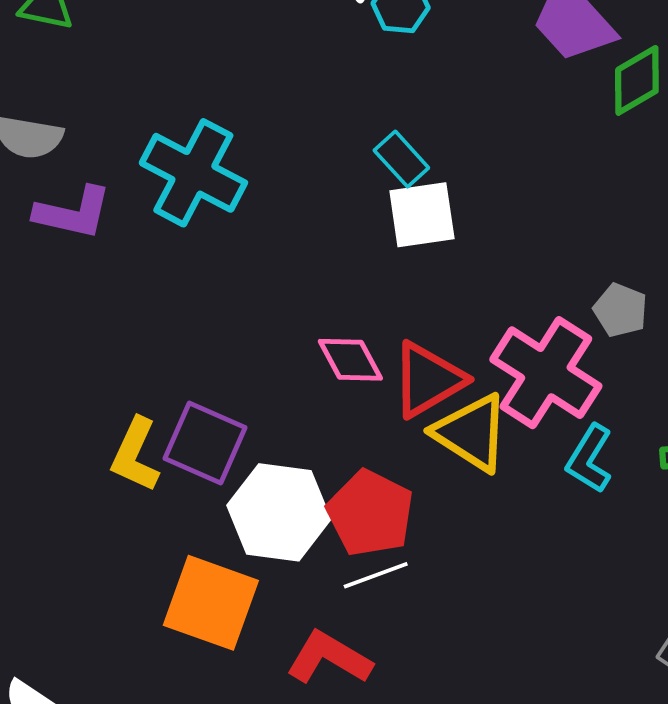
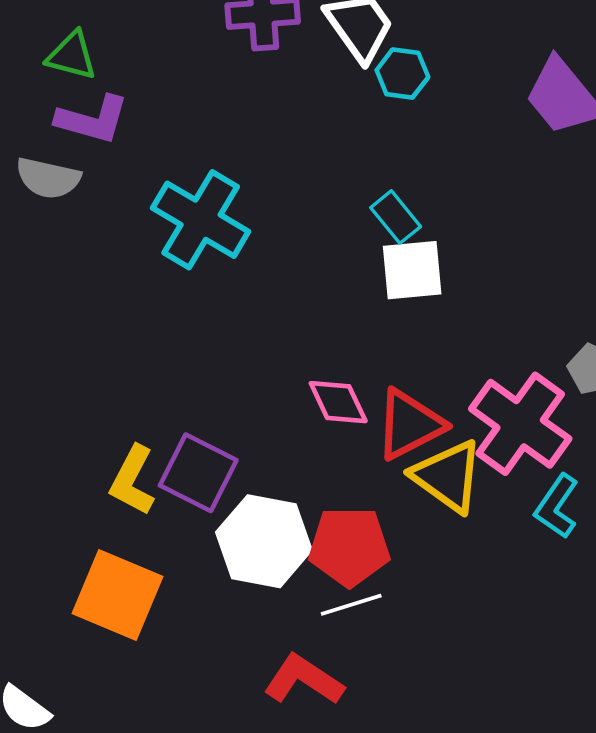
purple L-shape: (73, 213) -> (92, 120), moved
red pentagon: (370, 513) -> (349, 546), turned -30
orange square: (211, 603) -> (118, 595), moved

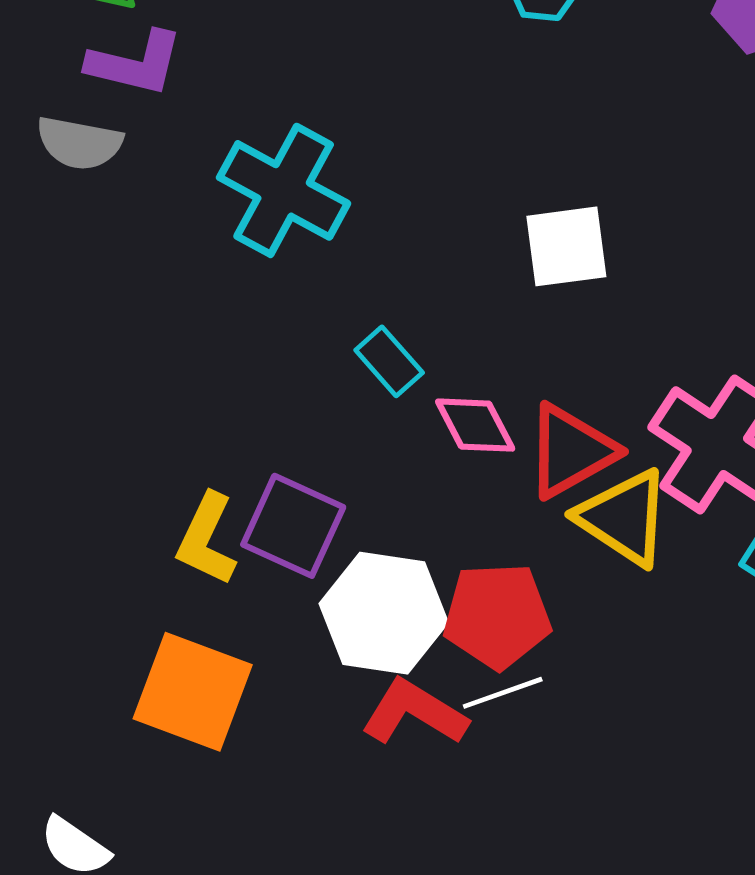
cyan rectangle: (396, 217) -> (389, 361), moved
red L-shape: (304, 680) -> (414, 713), moved

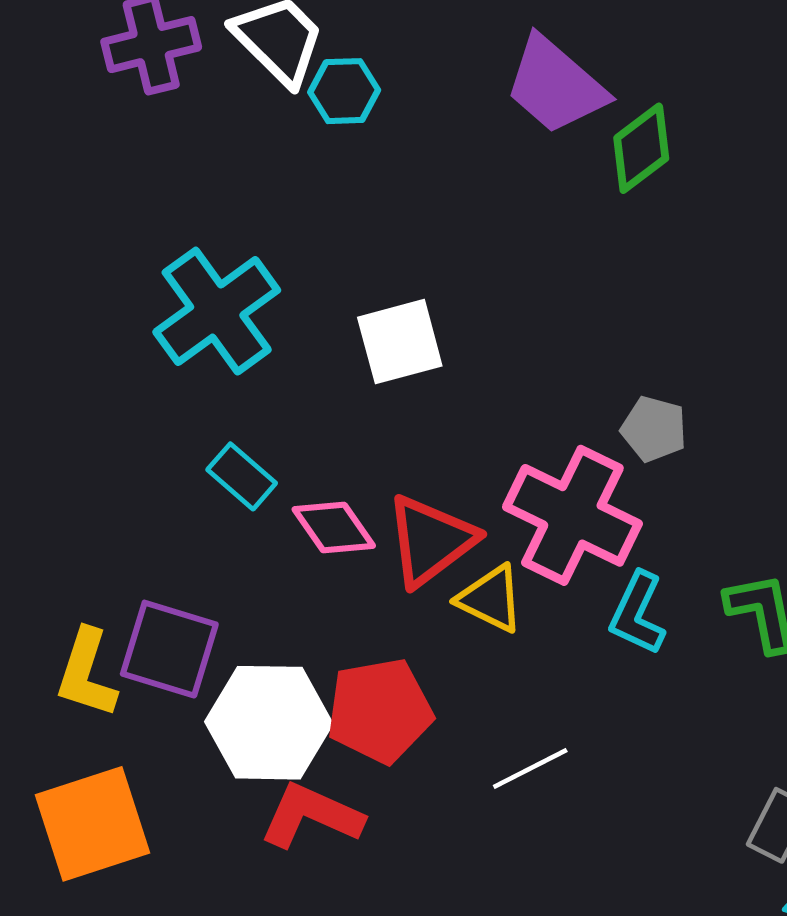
cyan cross: (284, 190) -> (217, 311), moved, turned 33
yellow triangle: (624, 518) -> (491, 599), size x0.7
orange square: (193, 692) -> (92, 824), turned -31
white line: (503, 693) -> (530, 769), moved

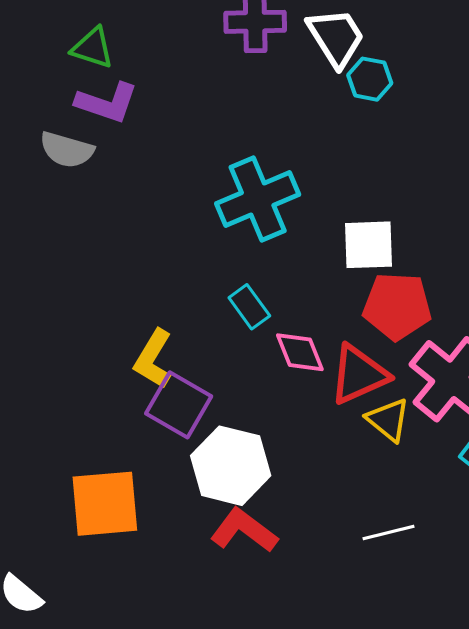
yellow L-shape: (86, 673) -> (153, 359), moved
red pentagon: (380, 711) -> (397, 306), moved

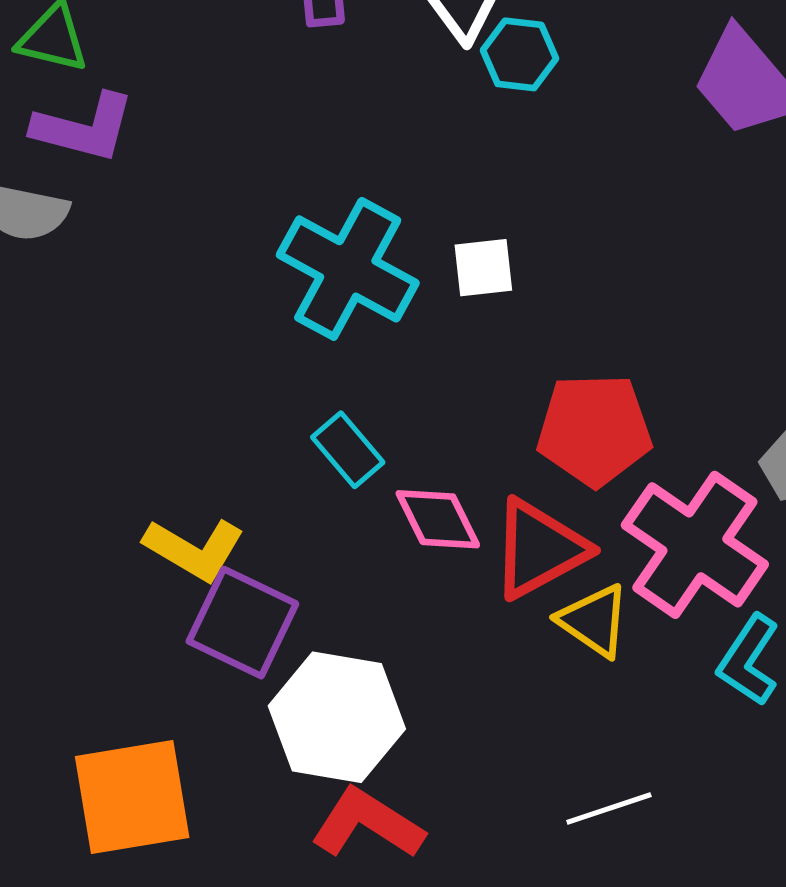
cyan cross: (258, 199) -> (348, 269), turned -34
white square: (368, 245) -> (483, 268), moved, size x0.7
yellow L-shape: (153, 359) -> (194, 549), turned -86

